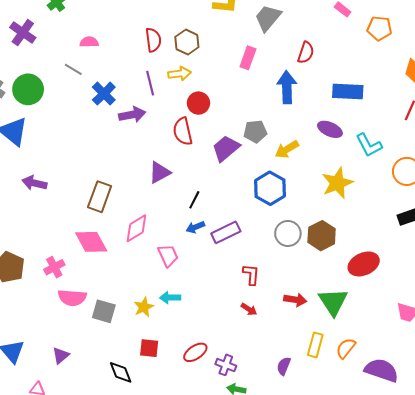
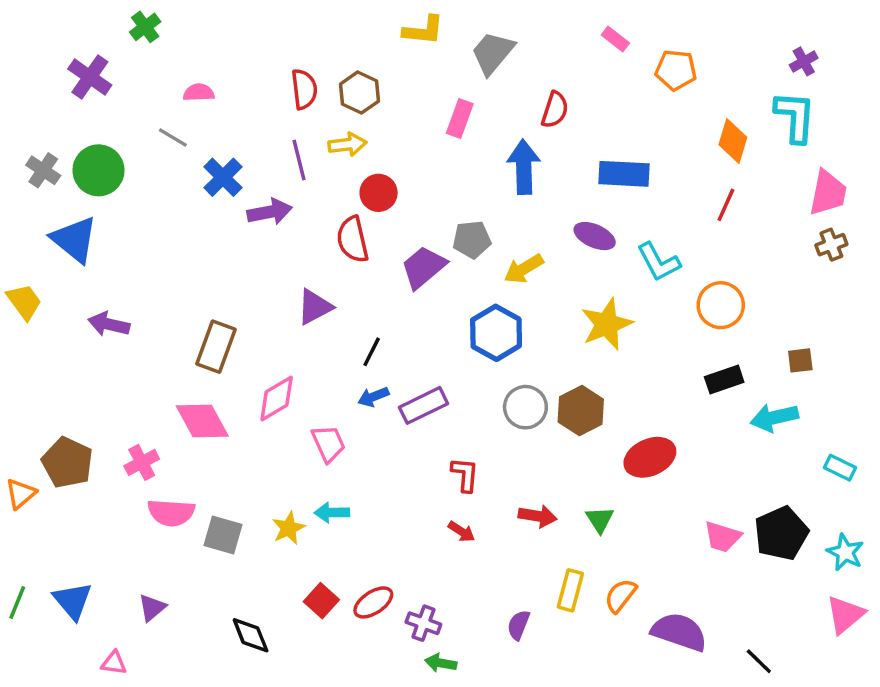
green triangle: (333, 302) -> (600, 519), size x0.6
red square: (149, 348) -> (321, 601), moved, turned 36

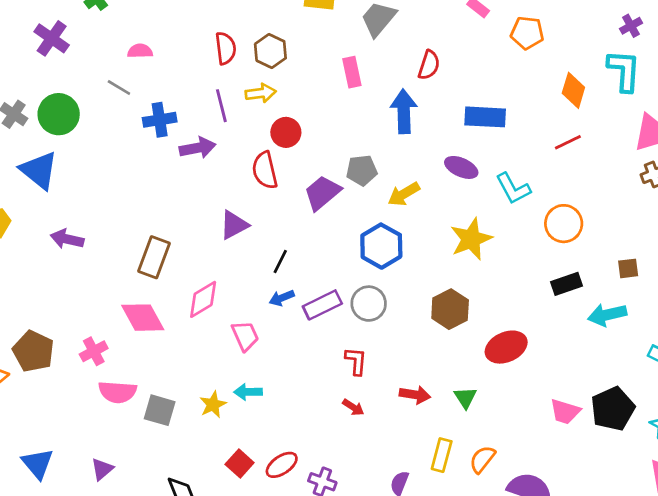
pink rectangle: (460, 118) -> (352, 72), turned -32
blue cross: (223, 177) -> (160, 120), turned 36
red line: (726, 205) -> (568, 142), turned 40
gray circle: (525, 407) -> (369, 304), moved

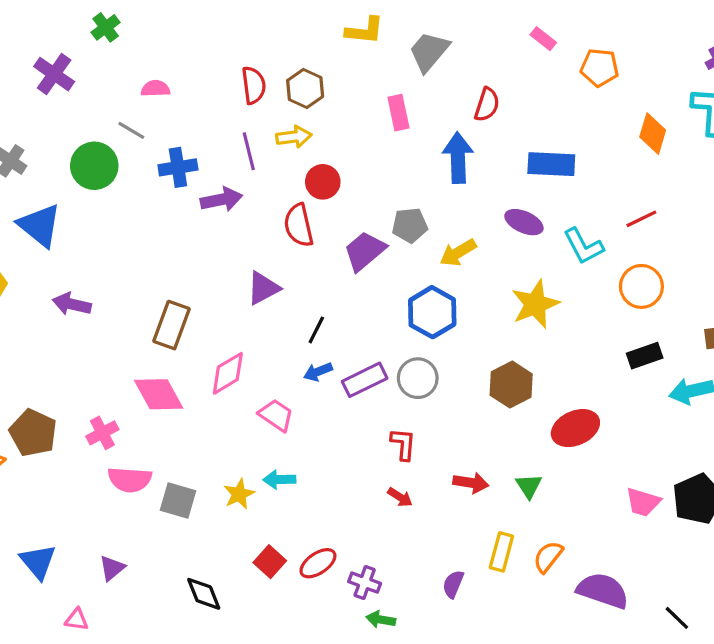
green circle: (59, 114) -> (94, 166), moved
red line: (568, 142) -> (641, 219), moved
pink trapezoid: (245, 336) -> (276, 415), turned -32

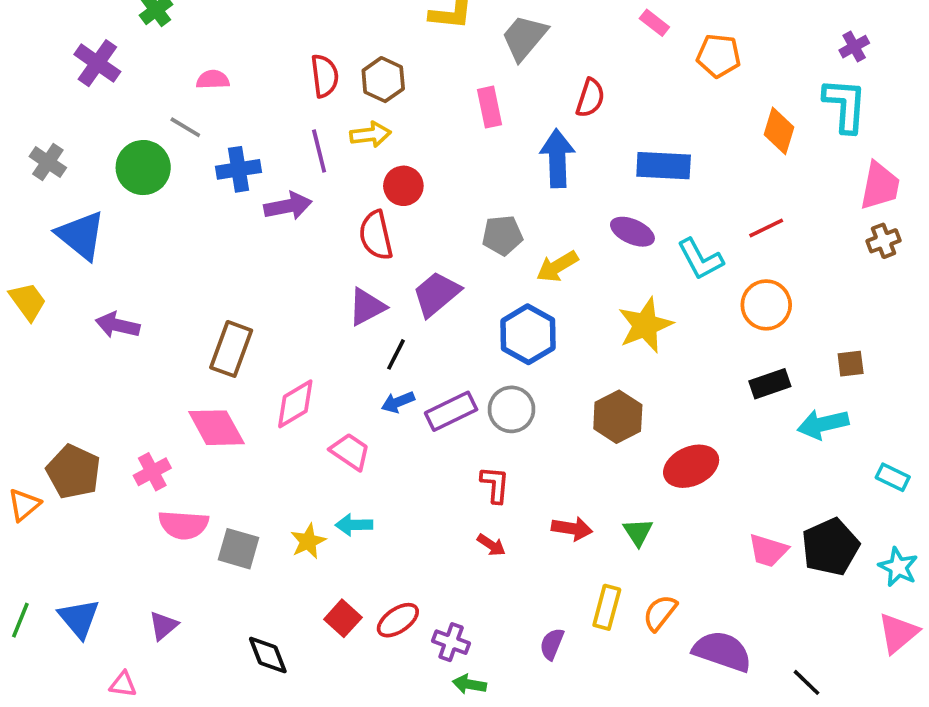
purple trapezoid: (365, 251) -> (436, 294), moved
purple triangle: (263, 288) -> (367, 307), moved

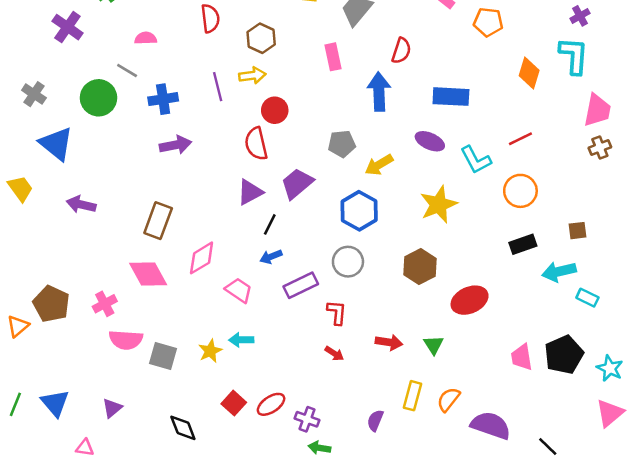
red semicircle: (325, 76) -> (210, 18), moved
purple arrow: (288, 206) -> (175, 145), moved
purple rectangle: (451, 411) -> (301, 285), moved
cyan rectangle: (893, 477) -> (587, 298), moved
pink trapezoid: (768, 551) -> (522, 357), turned 64

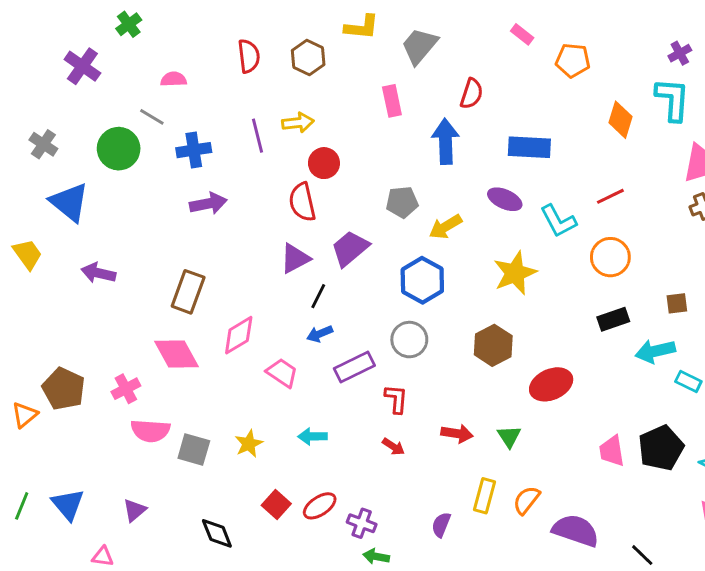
brown hexagon: (261, 38) -> (308, 58), moved
cyan arrow: (241, 340) -> (312, 436), moved

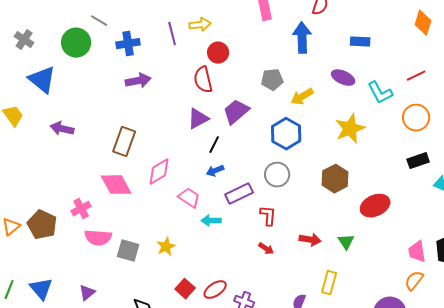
blue rectangle: (529, 147) -> (360, 42), size x0.7
brown pentagon: (64, 389) -> (42, 225), moved
cyan arrow: (312, 436) -> (211, 221), moved
orange semicircle: (526, 500) -> (414, 281), moved

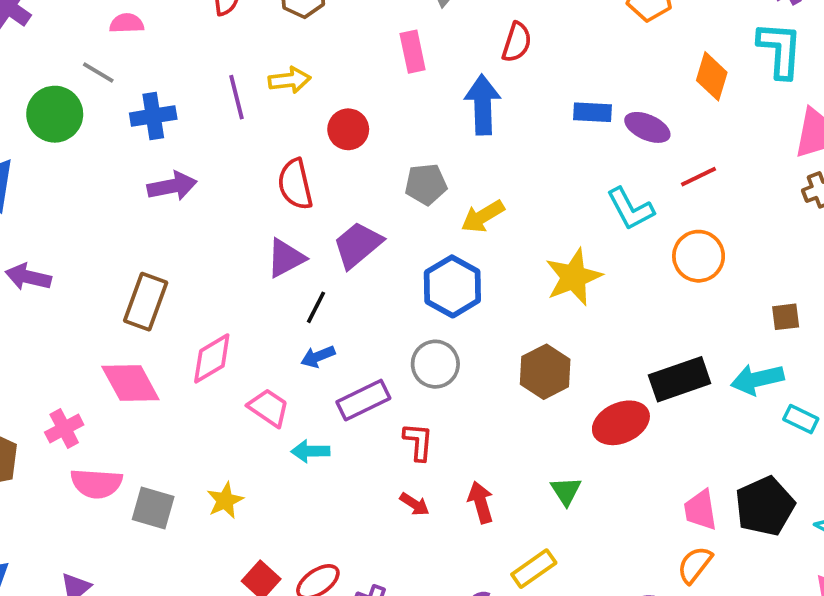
red circle: (218, 53) -> (348, 129), moved
purple ellipse: (343, 78) -> (647, 127), moved
black rectangle: (418, 161) -> (680, 379), moved, size x1.4
red arrow: (310, 240) -> (481, 502), moved, turned -115
yellow rectangle: (329, 283) -> (534, 569), turned 40

